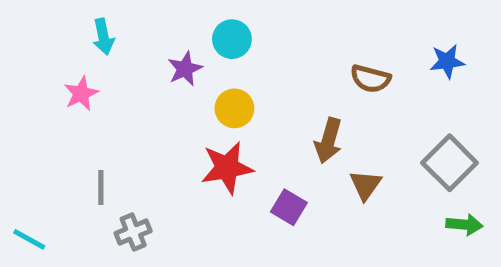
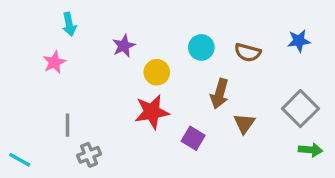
cyan circle: (232, 39) -> (201, 47), moved

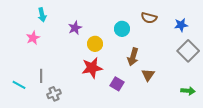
brown semicircle: (248, 52) -> (149, 18), moved
gray square: (300, 109) -> (188, 51), moved
cyan line: (20, 160) -> (19, 85), moved

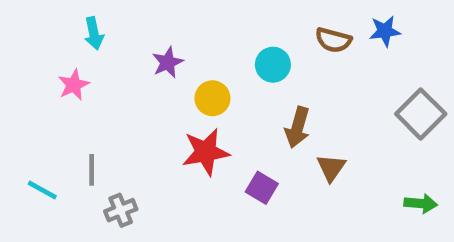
blue star: (181, 25) -> (385, 31), moved

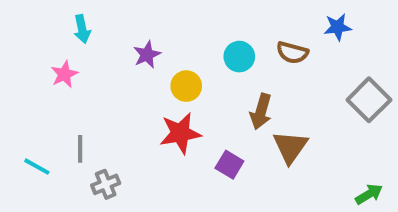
brown semicircle: (333, 40) -> (292, 53), moved
brown triangle: (331, 168) -> (290, 147), size x1.4
green arrow: (421, 203) -> (369, 194), moved, turned -36

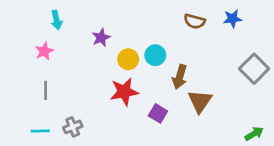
brown semicircle: (292, 53) -> (195, 21), moved
cyan circle: (239, 57) -> (155, 55), moved
gray line: (80, 149) -> (46, 90), moved
cyan line: (37, 167) -> (40, 131), moved, turned -30

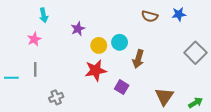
brown triangle: (200, 101) -> (164, 96), moved
cyan line: (40, 131) -> (11, 78), moved

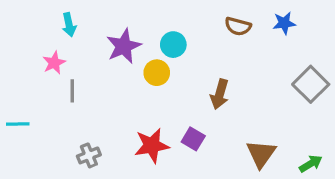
purple star: (78, 29) -> (124, 46), size x1.5
cyan circle: (120, 42) -> (173, 45), moved
gray line: (35, 69) -> (72, 91), moved
red star: (96, 70) -> (152, 146), moved

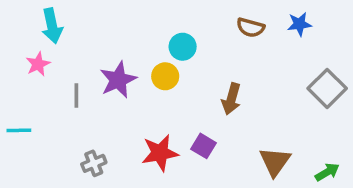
cyan arrow: (69, 25) -> (52, 26), moved, size x1.4
purple star: (124, 46) -> (118, 80), moved
pink star: (54, 63) -> (38, 64), moved

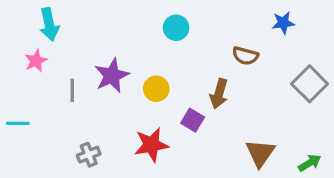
brown semicircle: (251, 28) -> (245, 56), moved
cyan circle: (183, 47) -> (176, 28), moved
yellow circle: (165, 76) -> (156, 89), moved
purple square: (203, 146) -> (193, 120), moved

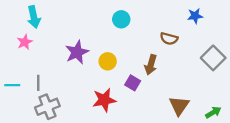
gray line: (72, 90) -> (38, 83), moved
gray cross: (89, 155) -> (47, 107), moved, size x1.5

